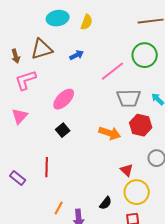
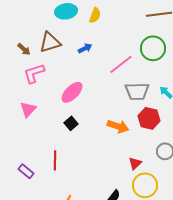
brown arrow: (16, 56) -> (24, 49), turned -32
red triangle: (127, 170) -> (135, 163), turned 32

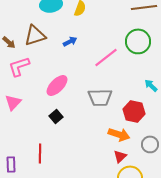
gray trapezoid: (137, 91) -> (100, 97), moved
orange arrow: (118, 126) -> (119, 134), moved
purple rectangle: (26, 171) -> (11, 164), turned 49

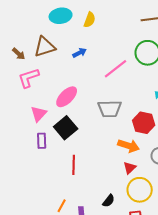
pink triangle: (13, 102) -> (39, 114), moved
black square: (56, 116) -> (66, 128), size x1.6
red line: (40, 153) -> (74, 165), moved
purple rectangle: (11, 164) -> (42, 141), moved

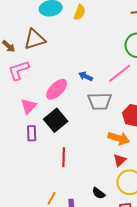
blue arrow: (80, 53) -> (86, 76), moved, turned -128
pink line: (116, 69) -> (120, 73), moved
black semicircle: (109, 201) -> (99, 193), turned 88

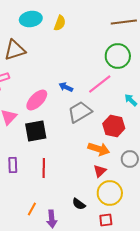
gray trapezoid: (100, 101) -> (80, 112), turned 150
black square: (56, 120) -> (36, 131), turned 30
purple rectangle: (32, 133) -> (13, 165), moved

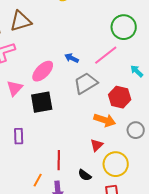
red line: (44, 168) -> (59, 160), moved
red triangle: (100, 171) -> (97, 145), moved

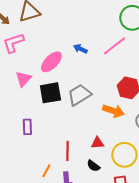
gray trapezoid: (86, 83) -> (79, 95), moved
red triangle: (97, 145) -> (97, 143), moved, turned 40

